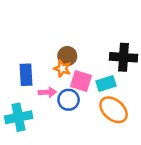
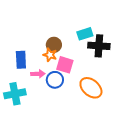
cyan rectangle: (106, 84) -> (85, 34), moved

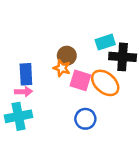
pink arrow: (38, 74) -> (23, 92), moved
blue circle: (55, 80) -> (85, 119), moved
orange ellipse: (91, 88) -> (105, 83), moved

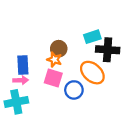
pink square: (80, 80) -> (53, 78), moved
blue circle: (85, 119) -> (74, 90), moved

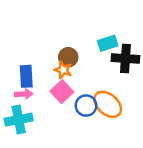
orange ellipse: (92, 73) -> (108, 104), moved
pink square: (53, 78) -> (62, 92), turned 30

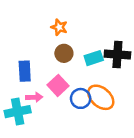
cyan rectangle: (108, 43) -> (94, 58), moved
orange star: (63, 70) -> (59, 27), moved
pink arrow: (24, 94) -> (34, 97), moved

